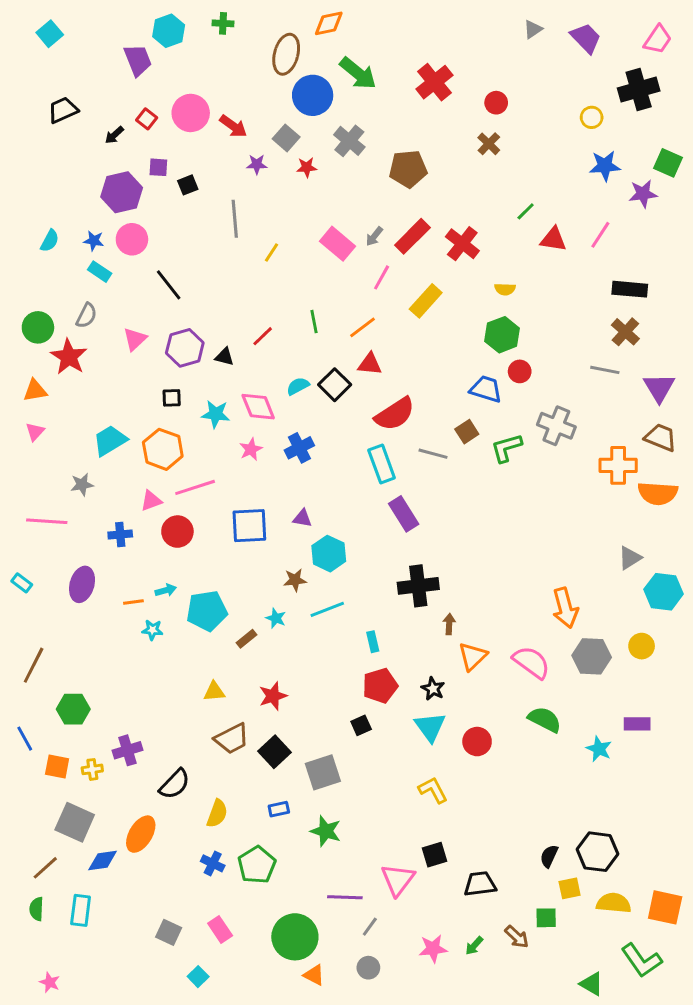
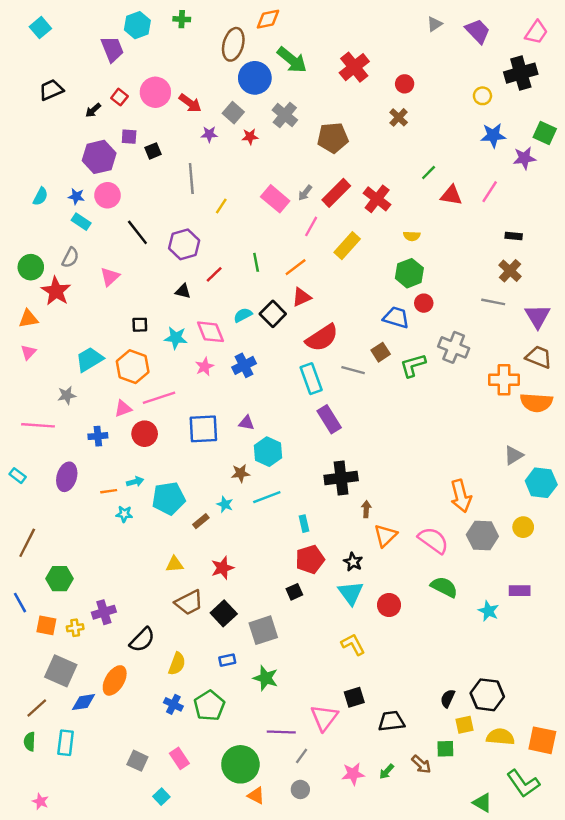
black rectangle: (630, 289) -> (514, 236), size x0.6
purple hexagon: (185, 348) -> (184, 244), moved
red triangle: (370, 364) -> (302, 297), turned -30

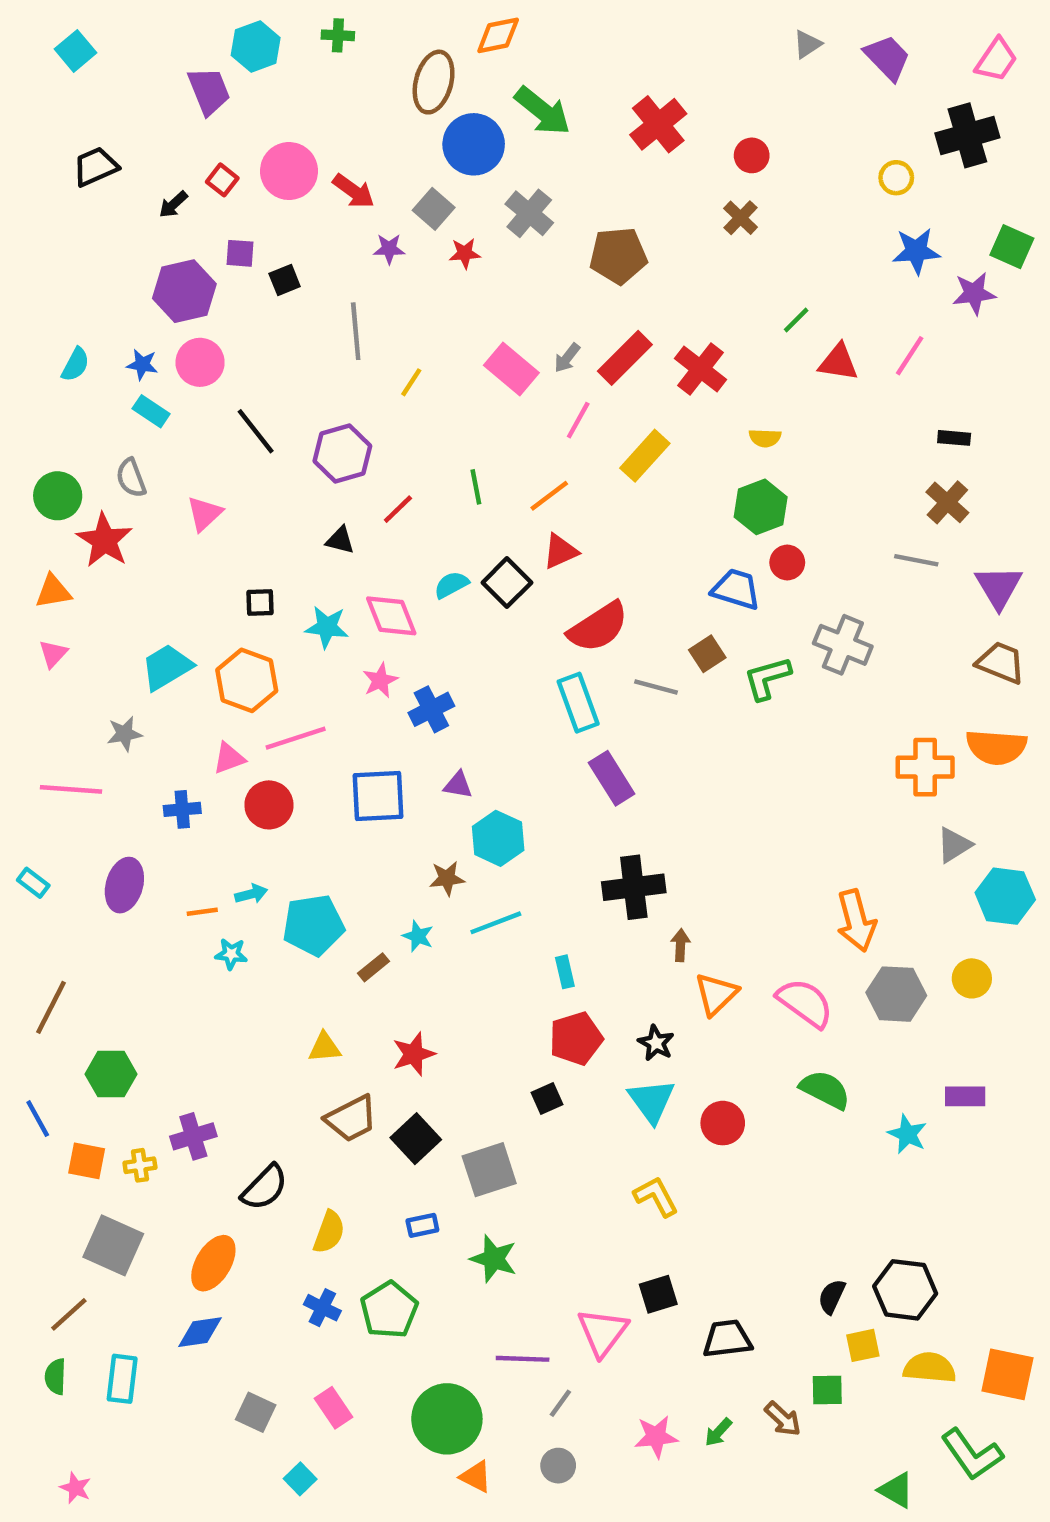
gray semicircle: (70, 258) -> (131, 478), turned 132
blue cross: (244, 365) -> (431, 709), moved
orange cross: (504, 380) -> (925, 767), moved
blue diamond: (84, 702) -> (200, 1332), moved

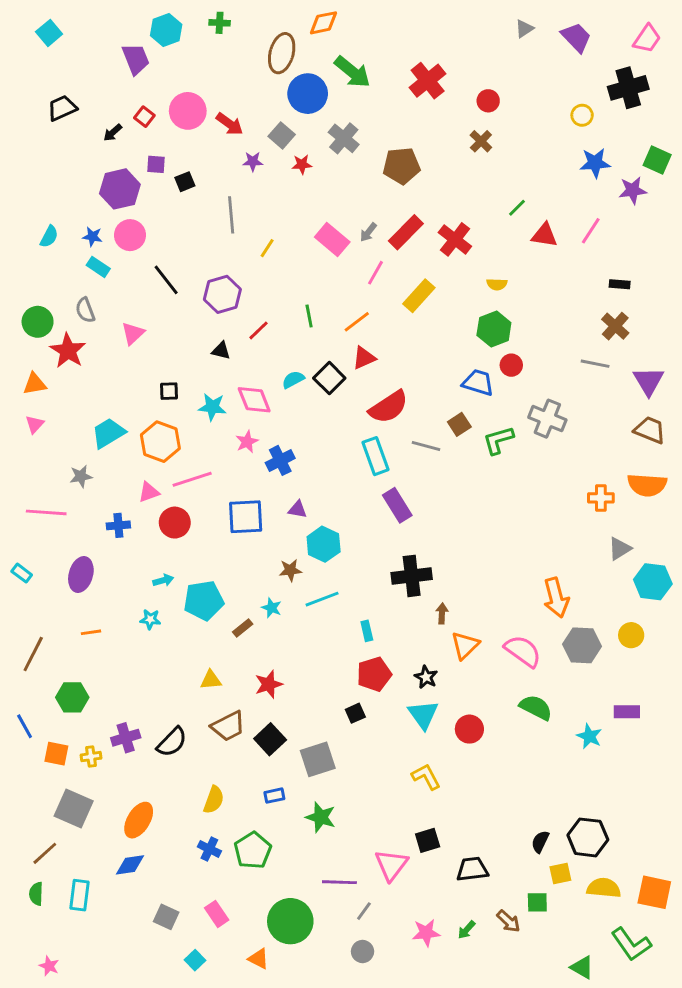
orange cross: (925, 767) -> (601, 498), size x0.7
orange line: (202, 912) -> (91, 632), moved
black semicircle: (265, 1188) -> (172, 742), moved
orange triangle: (476, 1477) -> (259, 959), moved

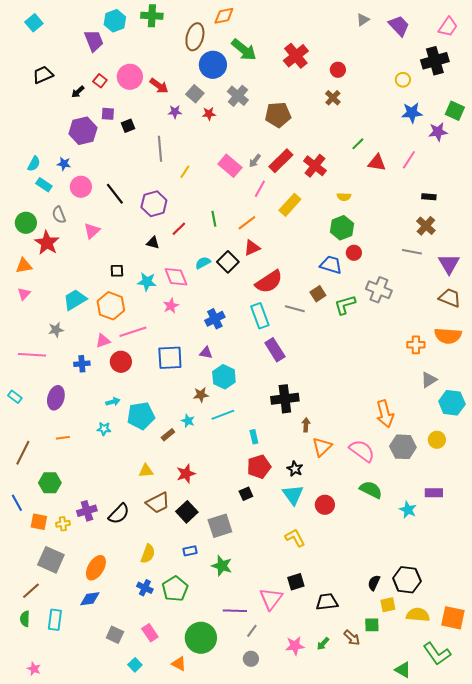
green cross: (220, 23) -> (152, 16), size x1.5
pink circle: (130, 235) -> (81, 187), moved
cyan rectangle: (98, 267) -> (44, 185), moved
blue cross: (280, 460) -> (215, 319), moved

